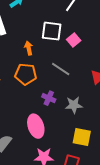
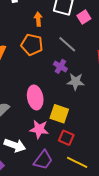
purple cross: (49, 98) -> (60, 66), moved
yellow square: (82, 137) -> (59, 114), moved

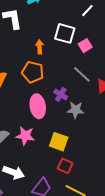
gray line: (67, 44) -> (82, 74), moved
pink ellipse: (35, 97) -> (38, 106), moved
pink star: (39, 129) -> (25, 136), moved

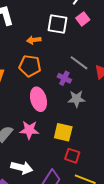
pink square: (85, 46) -> (83, 19), moved
orange arrow: (40, 47) -> (34, 40), turned -88
purple cross: (61, 94) -> (64, 78), moved

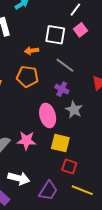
gray line: (79, 63) -> (65, 65), moved
pink ellipse: (38, 99) -> (48, 115), moved
gray star: (77, 99) -> (74, 110), turned 30

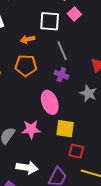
gray line: (65, 65) -> (62, 51), turned 36
gray star: (74, 110) -> (88, 93), moved

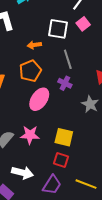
orange pentagon: (26, 66) -> (30, 71), turned -30
pink ellipse: (50, 102) -> (39, 99), moved, turned 50
red square: (76, 151) -> (61, 160), moved

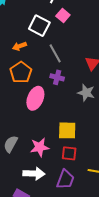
white square: (58, 29) -> (39, 26), turned 30
pink star: (30, 135) -> (40, 147), moved

